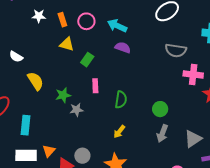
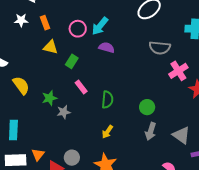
pink circle: (86, 21) -> (78, 29), moved
cyan arrow: (117, 26) -> (100, 26), turned -72
pink cross: (193, 74) -> (178, 71), turned -36
pink rectangle: (95, 86) -> (81, 87), turned -32
gray triangle: (193, 139) -> (181, 135), turned -48

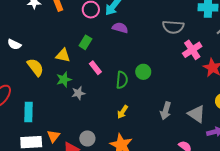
yellow triangle: (51, 47) -> (63, 55), moved
green circle: (147, 107) -> (143, 72), moved

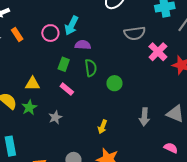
green rectangle: (85, 42) -> (64, 64), moved
green star: (64, 79) -> (29, 107), moved
green semicircle: (122, 80) -> (91, 68), moved

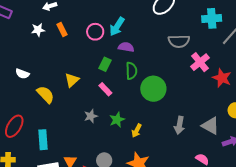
green circle: (114, 83) -> (153, 89), size x1.6
yellow triangle: (32, 84) -> (72, 80), turned -49
green star: (29, 107) -> (117, 120), moved

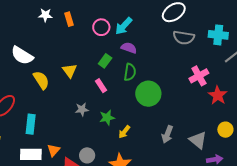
gray semicircle: (179, 41) -> (184, 38), moved
white semicircle: (22, 74) -> (22, 56), size x1.6
yellow triangle: (72, 80) -> (70, 71), turned -35

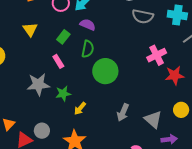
yellow triangle: (70, 71) -> (30, 29), moved
red star: (218, 95) -> (175, 75), turned 30
gray star: (82, 109) -> (38, 84), size x1.6

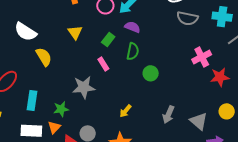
green circle: (105, 71) -> (151, 73), size x0.6
green star: (63, 94) -> (61, 109), moved

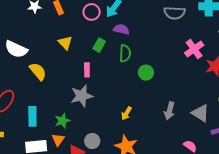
pink rectangle: (103, 64) -> (87, 70), moved, turned 40

